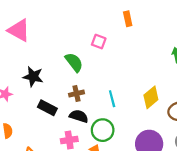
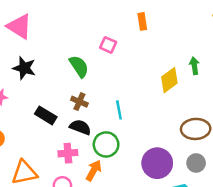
black star: (33, 77) -> (24, 68), moved
brown cross: (76, 94) -> (79, 102), turned 32
yellow diamond: (151, 97) -> (169, 80), moved

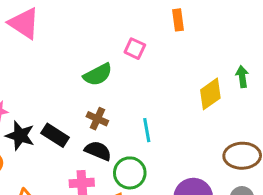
green semicircle: (79, 66) -> (98, 75), turned 95
black star: (24, 68) -> (20, 136), moved

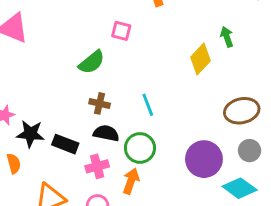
black rectangle: (55, 135) -> (65, 144), moved

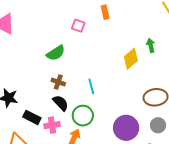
pink square: (121, 31) -> (78, 26), moved
black semicircle: (106, 133) -> (61, 103), turned 30
black rectangle: (65, 144) -> (32, 117), moved

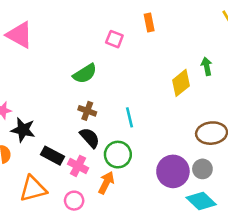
pink cross: (52, 125) -> (78, 166), turned 35
gray circle: (158, 125) -> (202, 169), moved

